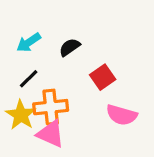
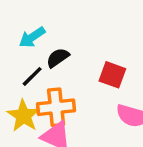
black semicircle: (70, 47) -> (58, 58), moved
red square: (103, 77) -> (112, 75), turned -35

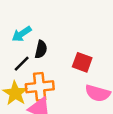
black semicircle: (58, 58) -> (41, 49), turned 138

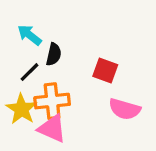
cyan arrow: (22, 34) -> (30, 35), turned 72

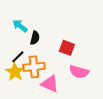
black line: (30, 72) -> (18, 57), moved
pink triangle: (52, 128) -> (50, 84), moved

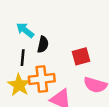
red square: (67, 48) -> (81, 56), turned -35
black line: (18, 57) -> (23, 58), moved, turned -40

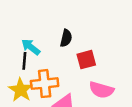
cyan arrow: (25, 30) -> (31, 47), moved
black semicircle: (43, 44) -> (66, 38), moved

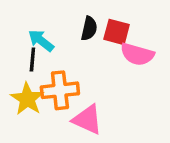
red square: (86, 60) -> (117, 32), moved, turned 30
pink semicircle: (101, 90) -> (137, 54), moved

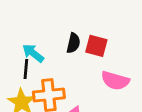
pink semicircle: (137, 54) -> (115, 81), moved

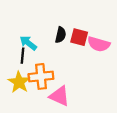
pink semicircle: (115, 81) -> (99, 44), moved

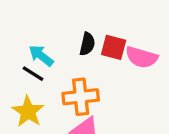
black line: (22, 56) -> (33, 74), turned -63
orange cross: (41, 76) -> (81, 97), moved

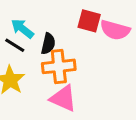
black semicircle: (87, 44) -> (48, 44), moved

